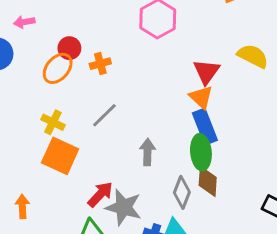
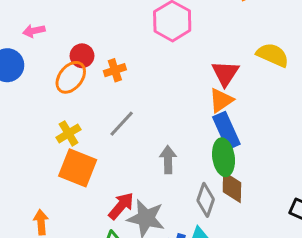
orange triangle: (201, 97) -> (221, 100), turned 45
yellow cross: (53, 122) -> (69, 133), turned 35

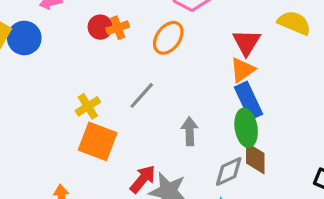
orange cross: (115, 70) -> (118, 28), moved
orange ellipse: (71, 77) -> (168, 38), moved
gray diamond: (206, 200) -> (229, 172), turned 48

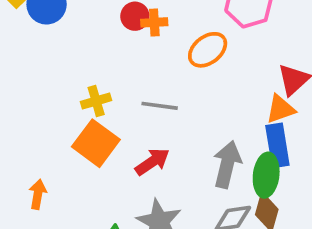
gray line: (142, 95) -> (160, 106), turned 40
gray arrow: (190, 131) -> (227, 164), moved, size x1.4
red arrow: (143, 179) -> (152, 162), moved

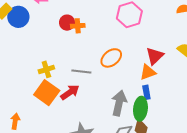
orange ellipse: (208, 50) -> (111, 58), moved
blue rectangle: (277, 145) -> (146, 92), size x0.6
red arrow: (152, 162) -> (70, 92), moved

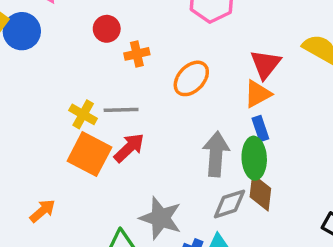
orange cross: (78, 26) -> (137, 54), moved
yellow cross: (46, 69) -> (83, 114), turned -35
gray line: (81, 72) -> (121, 110), moved
orange arrow: (15, 121) -> (42, 211), turned 49

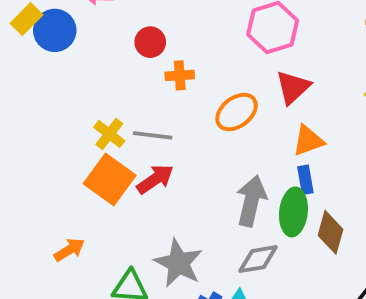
red triangle: (265, 64) -> (293, 87), moved
brown diamond: (260, 193) -> (331, 232), moved
orange arrow: (42, 211) -> (69, 250), moved

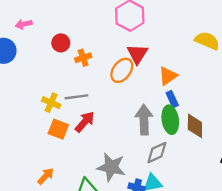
red triangle: (293, 87) -> (137, 54), moved
orange square: (110, 180) -> (58, 129), size x0.7

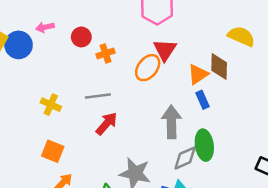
pink arrow: (24, 24) -> (45, 27), moved
yellow cross: (51, 103) -> (51, 105), moved
green ellipse: (170, 120) -> (204, 145), moved
brown diamond: (195, 126) -> (219, 66), moved
orange square: (58, 129) -> (53, 151), moved

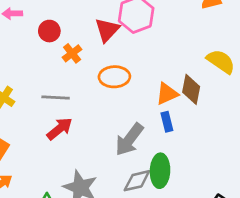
red triangle: (165, 50) -> (107, 30), moved
orange cross: (106, 53) -> (72, 53), turned -30
orange ellipse: (148, 68) -> (114, 77), turned 40
gray arrow: (171, 122) -> (129, 140), turned -152

